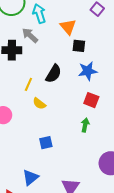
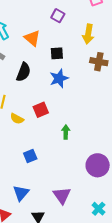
black square: (79, 46) -> (57, 53), moved
black semicircle: (54, 74) -> (23, 72), moved
red square: (91, 100) -> (41, 110), moved, turned -35

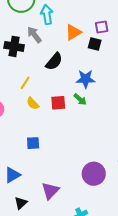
purple square: (58, 16) -> (102, 27), moved, turned 32
orange triangle: (32, 38) -> (73, 32), turned 30
black square: (57, 53) -> (95, 44), moved
green arrow: (66, 132) -> (80, 99), moved, turned 112

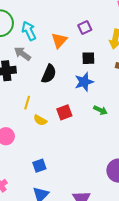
black square: (95, 44) -> (88, 58), moved
green arrow: (80, 99) -> (100, 110), moved
blue square: (33, 143) -> (39, 166), moved

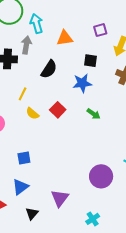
purple square: (85, 27) -> (100, 30), moved
orange triangle: (59, 40) -> (65, 38), turned 30
gray arrow: (22, 54) -> (26, 45), turned 54
red square: (64, 112) -> (58, 110), turned -35

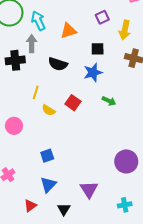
black semicircle: (49, 69) -> (58, 64), turned 84
cyan cross: (93, 219) -> (125, 205), turned 32

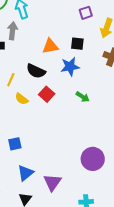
orange triangle: (68, 31) -> (50, 46), moved
black semicircle: (58, 64) -> (36, 71), moved
blue triangle: (48, 185) -> (26, 173), moved

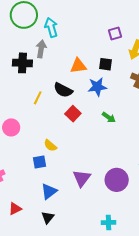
yellow semicircle: (22, 99) -> (50, 145), moved
purple triangle: (52, 182) -> (82, 178), moved

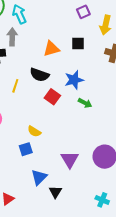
blue star: (97, 87) -> (74, 80), moved
green arrow: (109, 117) -> (85, 103), moved
black triangle: (48, 217) -> (55, 192), moved
cyan cross: (108, 223) -> (102, 200), turned 32

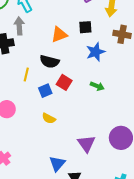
blue star: (74, 80) -> (96, 52), moved
blue square: (26, 149) -> (45, 91), moved

